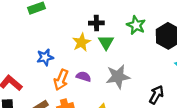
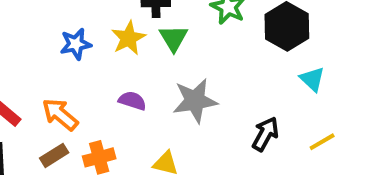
blue star: (45, 57) -> (76, 44), moved
orange arrow: (61, 80) -> (60, 114), moved, turned 108

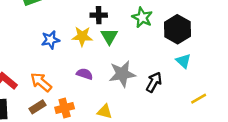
yellow star: (128, 38) -> (82, 36), turned 30
cyan triangle: (312, 79) -> (183, 61), moved
black arrow: (265, 134) -> (154, 82), moved

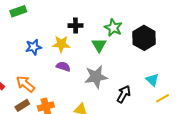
green triangle: (109, 36) -> (99, 45), moved
cyan triangle: (183, 61) -> (152, 80), moved
purple semicircle: (85, 74) -> (63, 67), moved
black arrow: (154, 82) -> (124, 94), moved

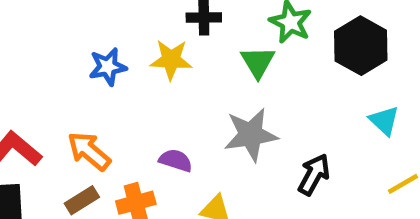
purple semicircle: (63, 67) -> (176, 160), moved
cyan triangle: (152, 80) -> (384, 121), moved

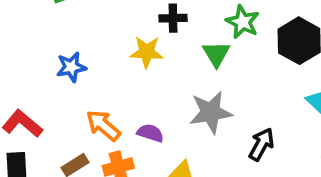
blue star: (108, 67) -> (71, 67), moved
orange arrow: (89, 151) -> (103, 125), moved

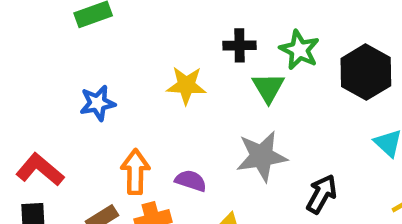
black cross: (173, 18) -> (239, 45), moved
orange arrow: (103, 125) -> (135, 172), turned 51

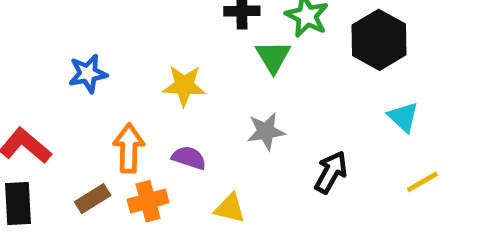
yellow star: (186, 85) -> (184, 86), moved
gray star: (262, 156) -> (266, 131), size x0.7

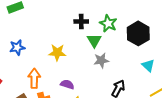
gray star: (266, 131) -> (101, 60), moved
purple semicircle: (189, 158) -> (67, 84), moved

